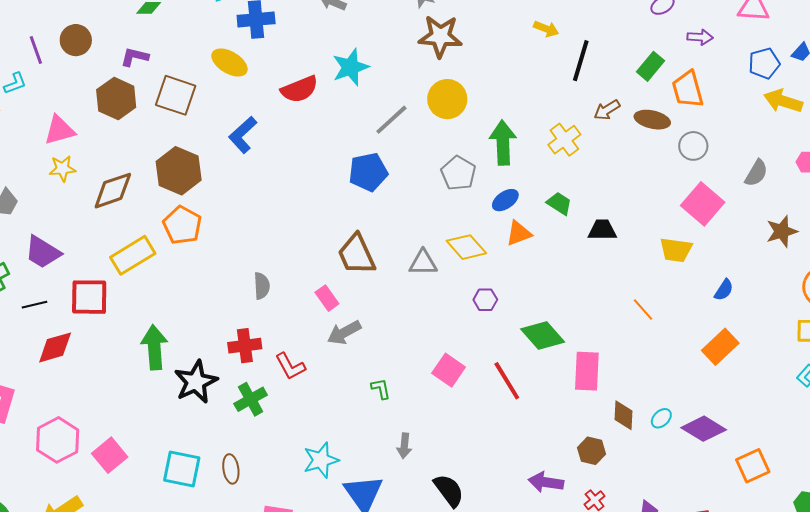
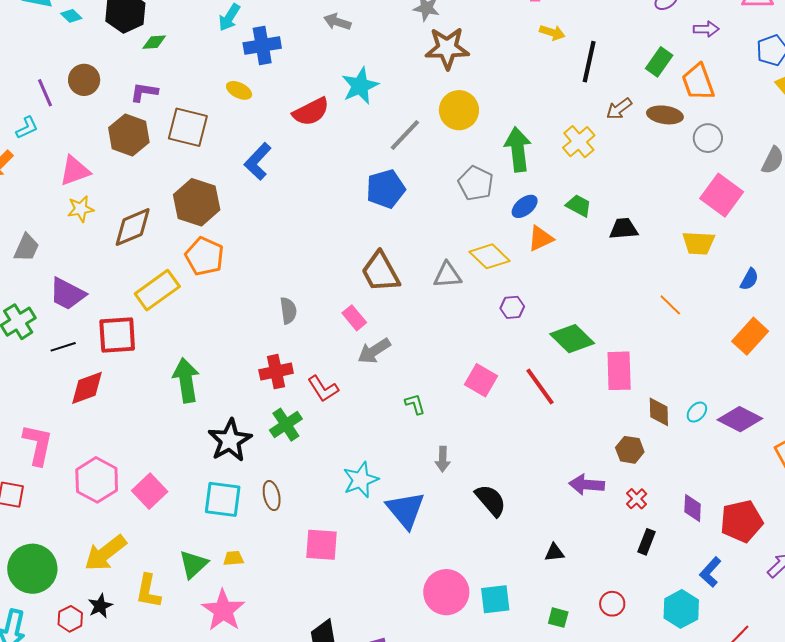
yellow ellipse: (229, 63) -> (239, 90), size x0.7
black star: (196, 382) -> (230, 440), moved

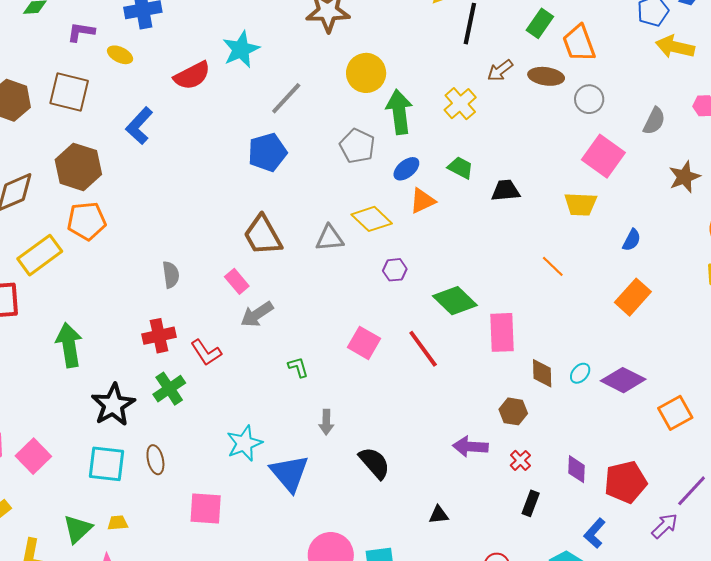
purple L-shape: (144, 92) -> (81, 32), moved
yellow circle: (459, 110) -> (366, 73), moved
orange pentagon: (204, 256) -> (87, 221), turned -30

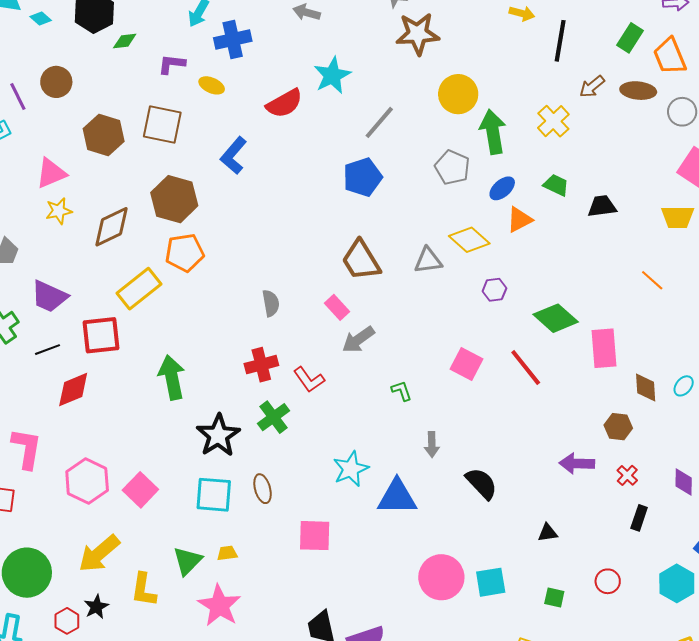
blue triangle: (289, 473) -> (397, 497), turned -48

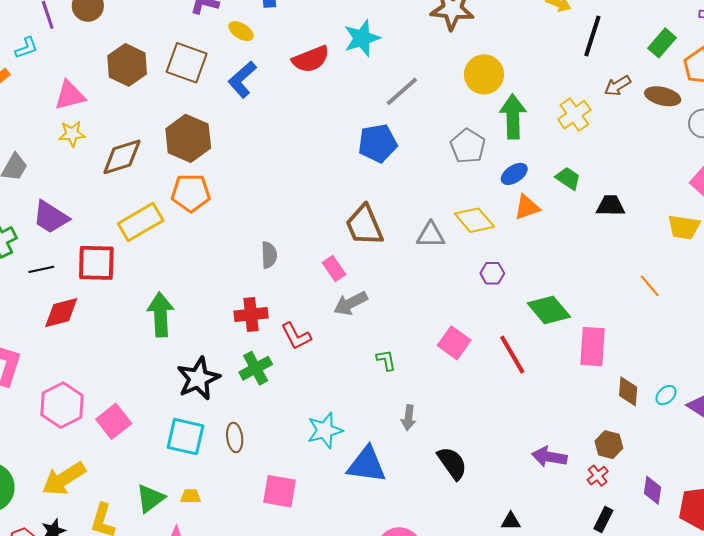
blue L-shape: (234, 156) -> (242, 79), moved
brown hexagon: (618, 427) -> (609, 445), moved

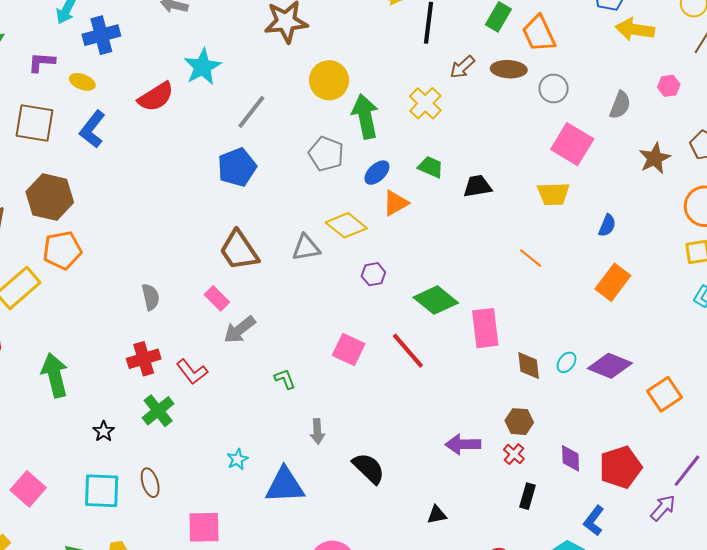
black star: (198, 379) -> (104, 431), size x0.5
cyan star: (325, 430) -> (237, 459), size x0.6

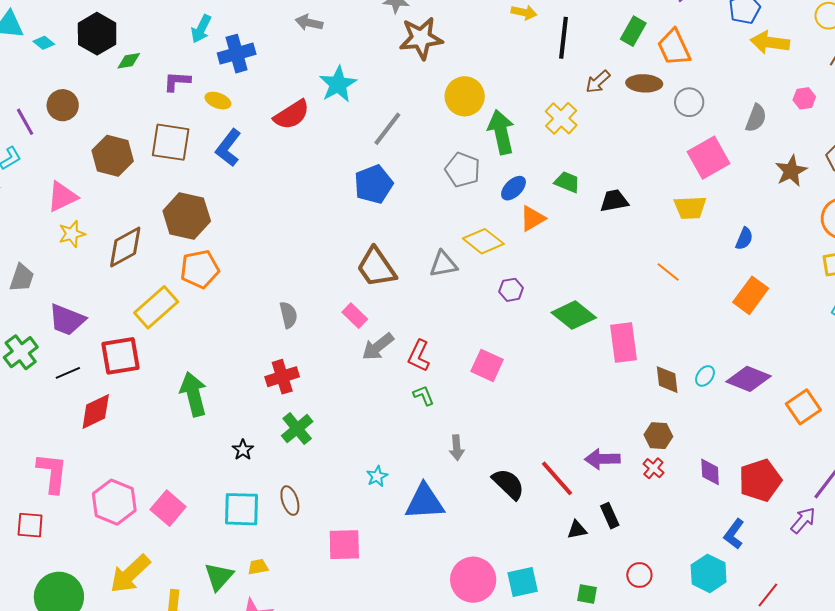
pink square: (572, 144) -> (708, 158), turned 30
red line: (408, 351) -> (557, 478), moved
red L-shape: (192, 372) -> (419, 356), moved, turned 64
black rectangle: (528, 496) -> (610, 516), moved, turned -40

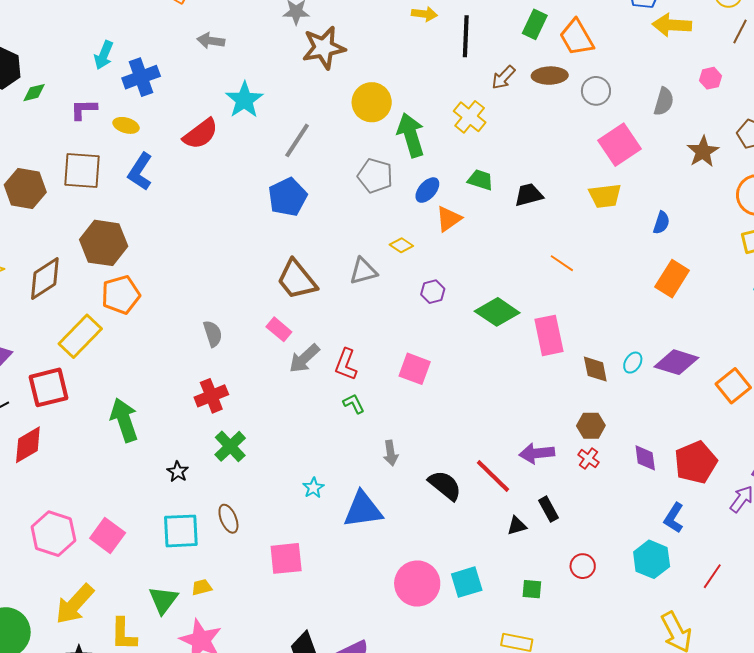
yellow diamond: (483, 241) -> (401, 245), size x0.6
orange line: (668, 272) -> (562, 263), moved

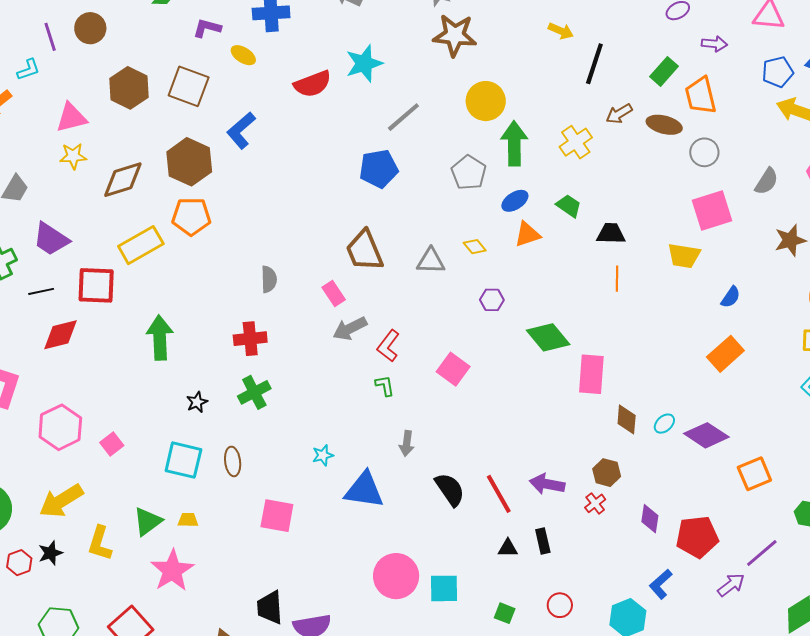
blue L-shape: (140, 172) -> (241, 130), moved
orange line: (562, 263) -> (617, 279), moved, turned 40
pink square: (108, 536) -> (112, 444), size x0.7

